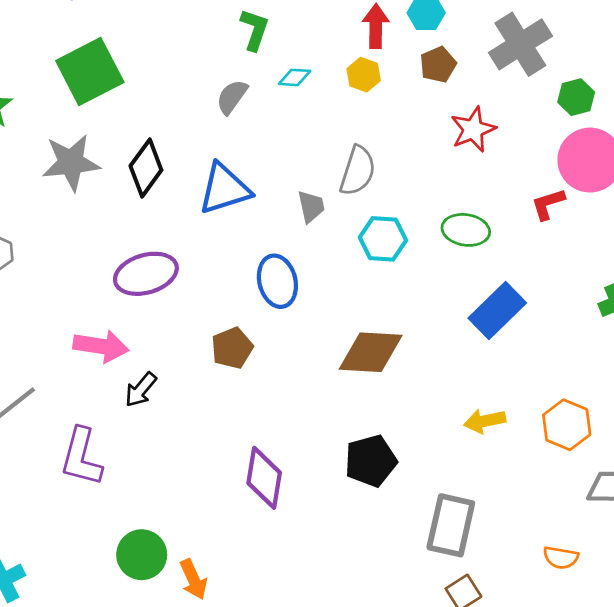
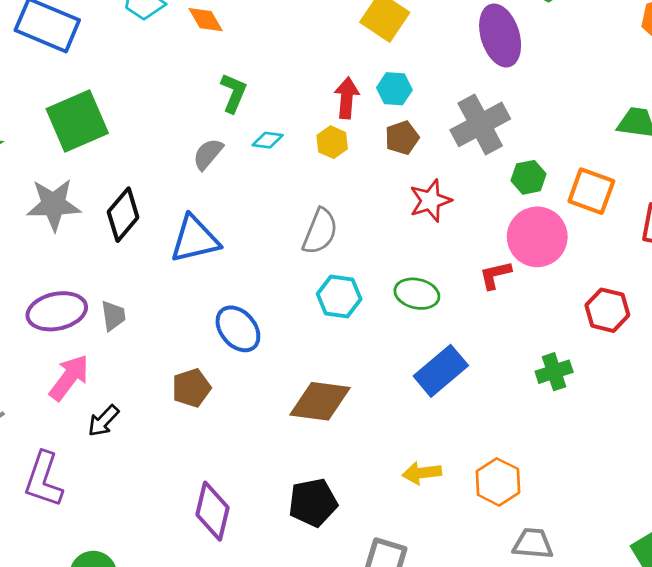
gray trapezoid: (311, 207) -> (113, 316), moved
purple ellipse: (146, 274) -> (57, 311), moved
blue ellipse: (277, 281) -> (238, 329), turned -30
pink arrow: (101, 346) -> (69, 378), turned -66

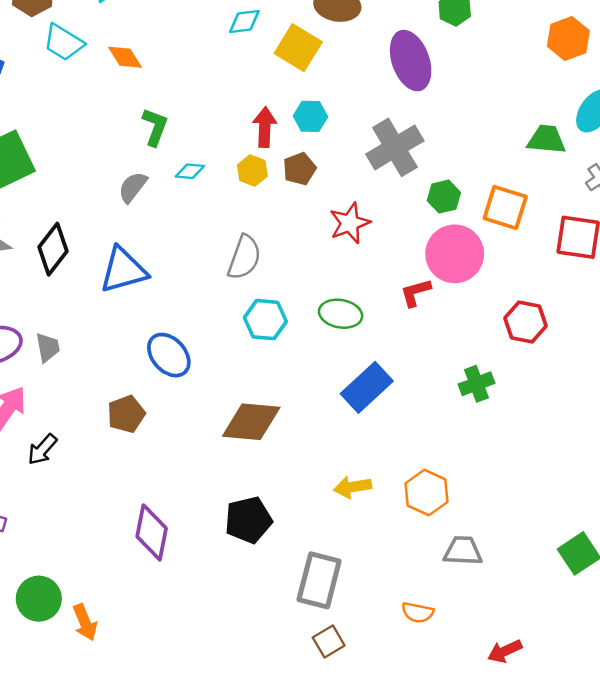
brown pentagon: (402, 138) -> (299, 169), moved

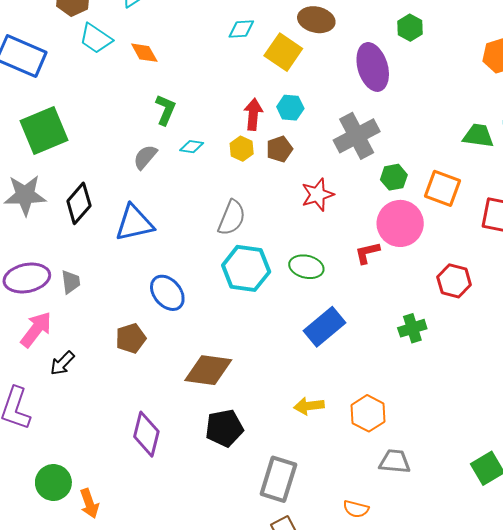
cyan hexagon: (265, 320) -> (246, 268), size x1.4
brown diamond: (251, 422) -> (208, 370), moved

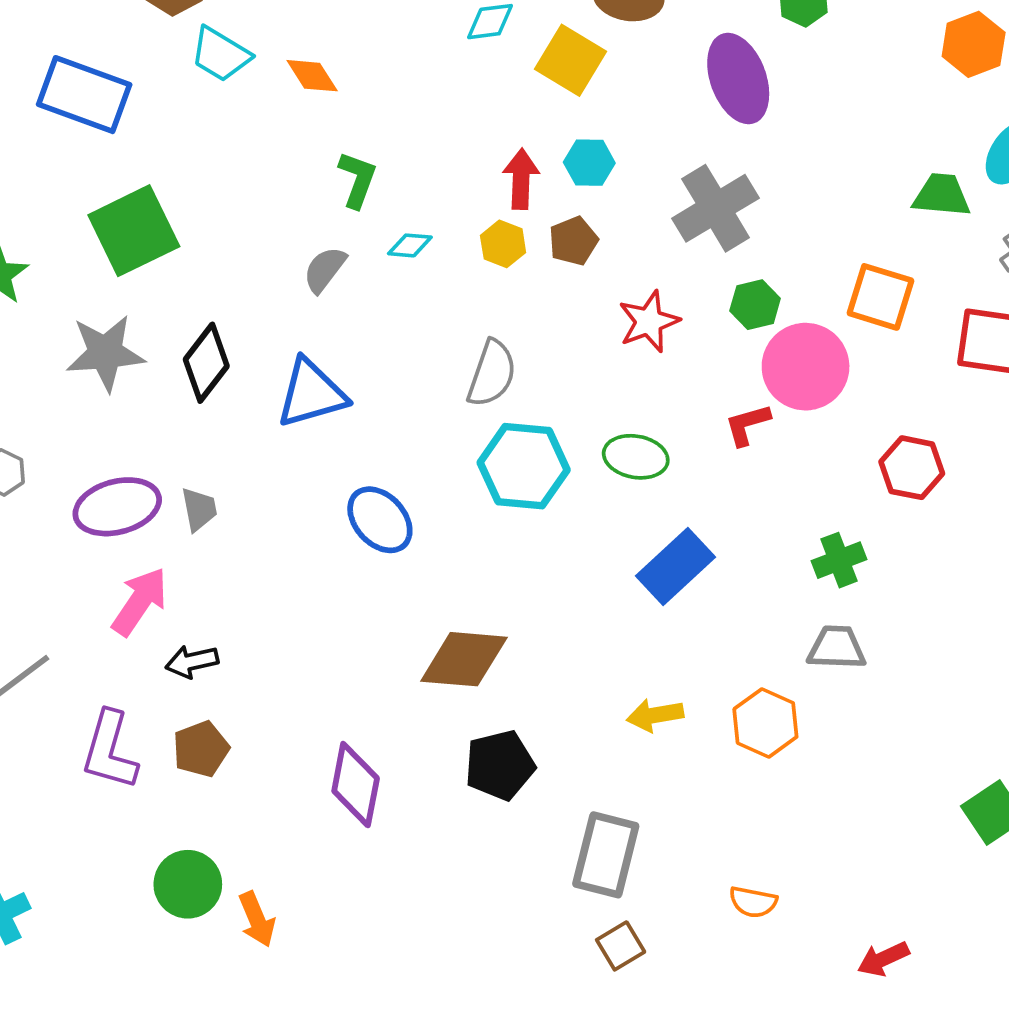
green hexagon: (394, 177) -> (755, 305), moved
brown pentagon: (131, 338) -> (201, 749), moved
black arrow: (62, 363) -> (192, 662), turned 36
gray trapezoid: (395, 461) -> (837, 648), moved

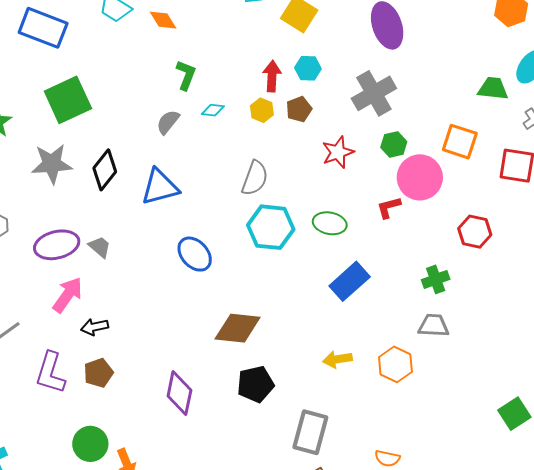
gray trapezoid: (199, 509) -> (100, 247), turned -40

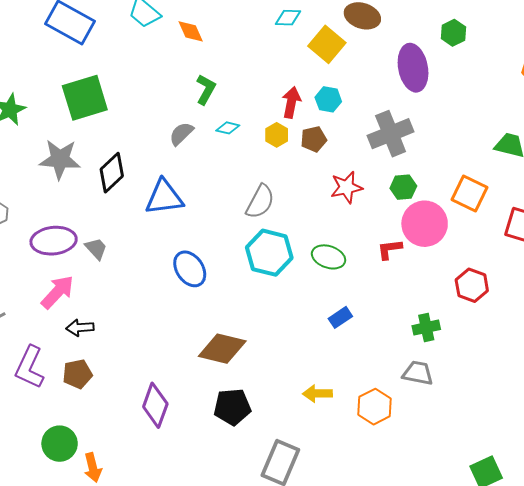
blue rectangle: (350, 281) -> (340, 317), size x0.6

